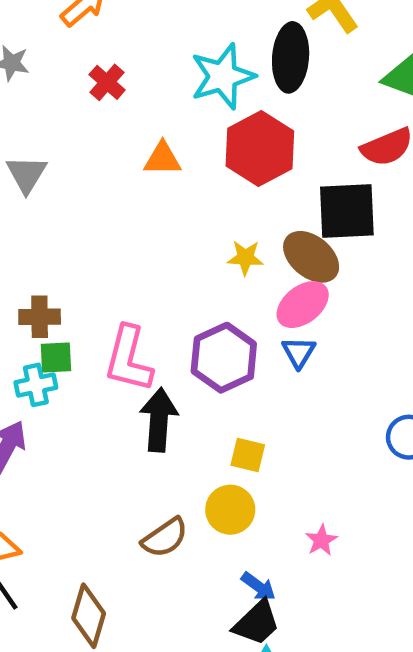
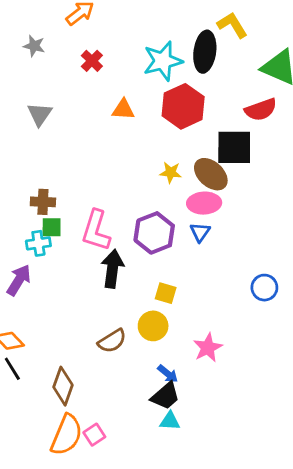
pink ellipse: (303, 305) -> (204, 203), turned 32
pink star: (321, 540) -> (208, 348), size x1.5

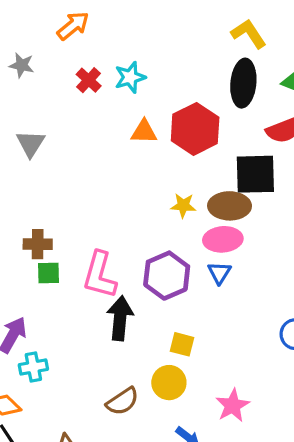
black ellipse: (205, 52) -> (243, 83), moved
cyan star: (163, 61) -> (130, 77), moved, size x0.7
orange triangle: (123, 109) -> (144, 132), moved
brown ellipse: (211, 174) -> (230, 206), turned -40
cyan cross: (38, 243) -> (33, 367), moved

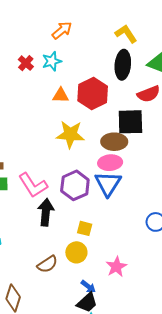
orange arrow: (73, 26) -> (62, 30), moved
yellow star: (183, 205) -> (70, 134), moved, size x1.8
blue triangle: (219, 273) -> (108, 184), size x1.8
pink L-shape: (100, 275) -> (33, 185), turned -48

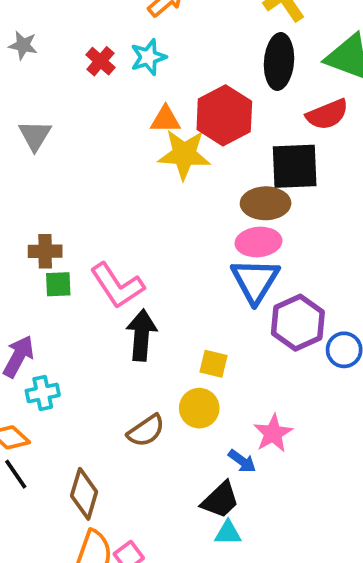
yellow star: (70, 134) -> (184, 154), moved
purple hexagon: (75, 185) -> (298, 323), moved
blue arrow: (88, 286) -> (242, 461), moved

